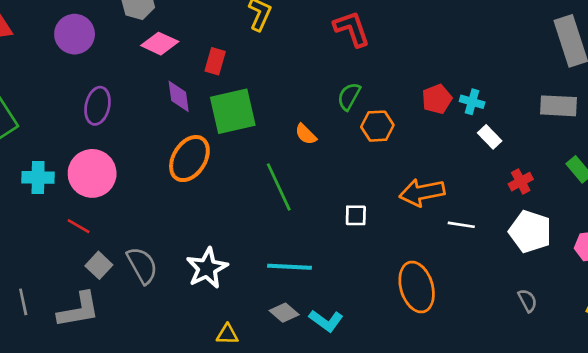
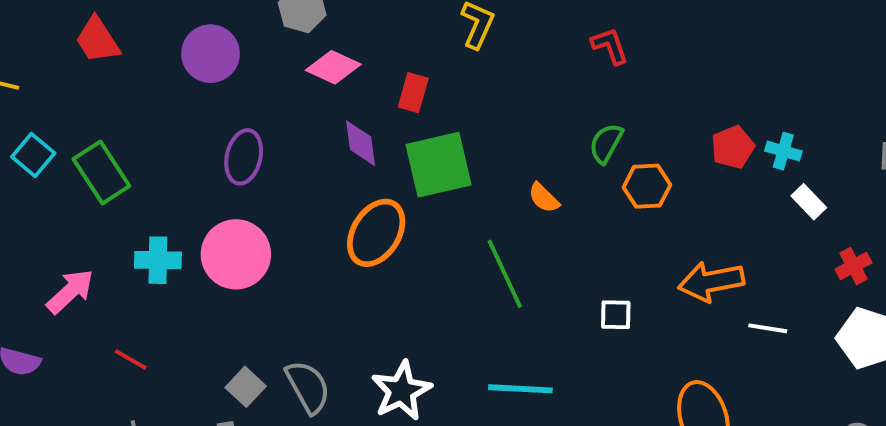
red L-shape: (352, 29) -> (610, 46), size x0.7
red line: (79, 226) -> (131, 360), moved

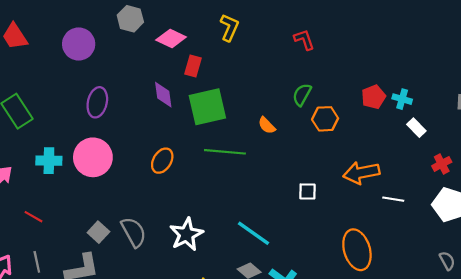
pink diamond: (333, 67) -> (171, 39), moved
orange ellipse: (376, 233) -> (162, 161), moved, size x0.7
green line: (505, 274) -> (225, 152), moved, turned -60
cyan line: (520, 389) -> (254, 233), turned 32

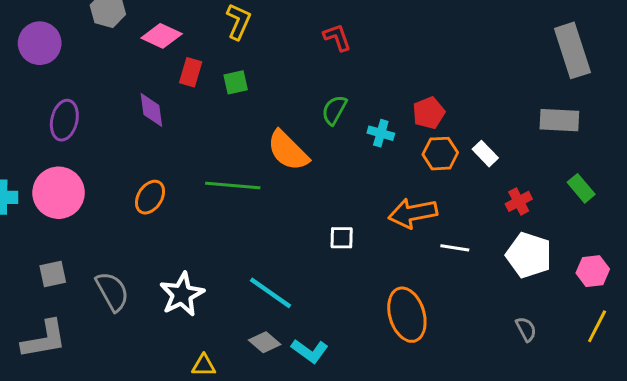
cyan cross: (402, 99) -> (381, 133), moved
green square: (207, 107) -> (236, 82), moved, size x0.5
orange hexagon: (325, 119) -> (440, 154), moved
orange semicircle: (267, 125) -> (288, 151), size x1.8
gray square: (98, 232) -> (53, 274), moved, turned 35

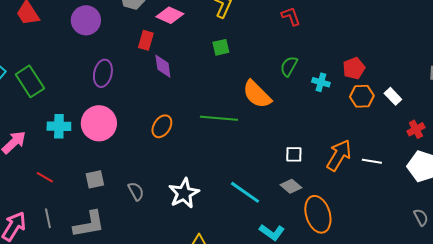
red rectangle: (191, 72) -> (146, 40), moved
orange arrow: (413, 213) -> (339, 155), moved, turned 132
gray semicircle: (112, 291) -> (136, 191), size x0.7
orange ellipse: (407, 315) -> (318, 214), moved
gray diamond: (265, 342) -> (291, 186), moved

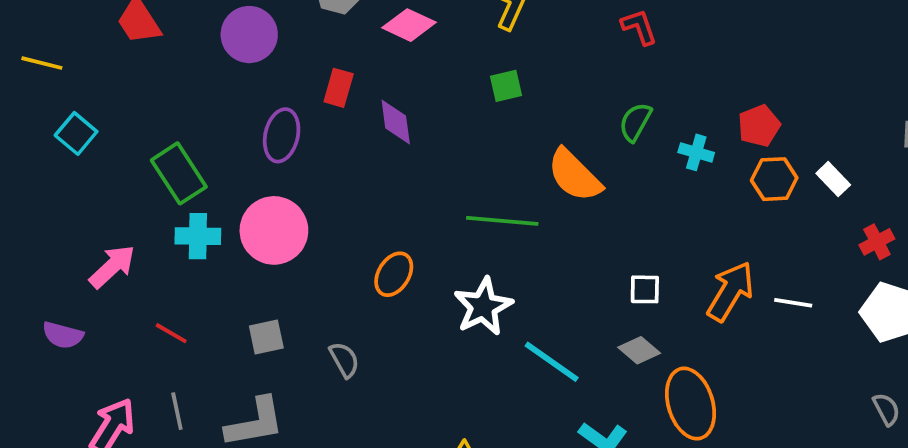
red rectangle: (146, 40) -> (339, 88), moved
green rectangle: (30, 81) -> (179, 173), moved
orange ellipse: (162, 126) -> (394, 274), moved
white star: (184, 193) -> (483, 307), moved

